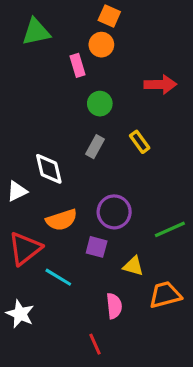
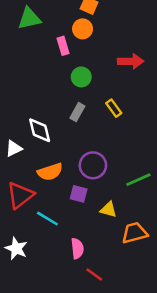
pink semicircle: (114, 306) -> (77, 248), moved
red line: (95, 344) -> (94, 274), moved, turned -30

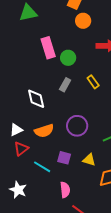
orange circle: (83, 29) -> (83, 21), moved
pink rectangle: (63, 46) -> (48, 48), moved, size x1.5
white triangle: (14, 148) -> (16, 130), moved
purple square: (79, 194) -> (64, 158), moved
red triangle: (20, 195) -> (21, 149), size x0.7

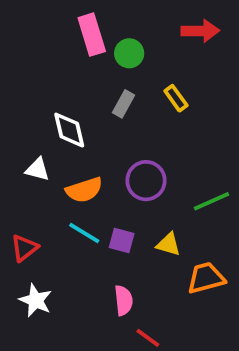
white triangle: (16, 130) -> (37, 169), moved, turned 40
red triangle: (21, 149) -> (24, 248), moved
cyan line: (42, 167) -> (84, 233), moved

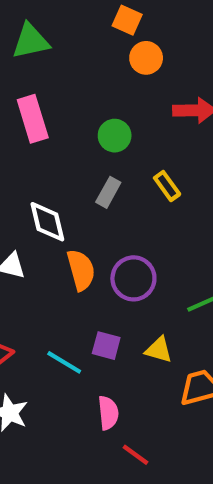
pink rectangle: (92, 35) -> (33, 119), moved
orange semicircle: (84, 190) -> (81, 270), moved, turned -87
cyan line: (84, 233) -> (64, 362), moved

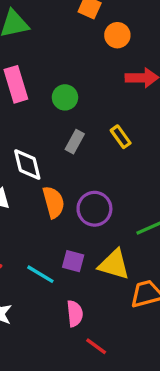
orange circle: (146, 58) -> (117, 35), moved
green circle: (115, 136) -> (65, 97), moved
yellow triangle: (159, 350) -> (114, 264), size x1.5

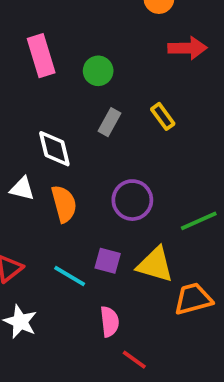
orange semicircle: (54, 202) -> (64, 204), moved

